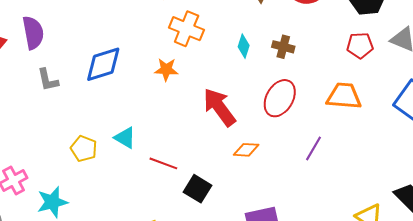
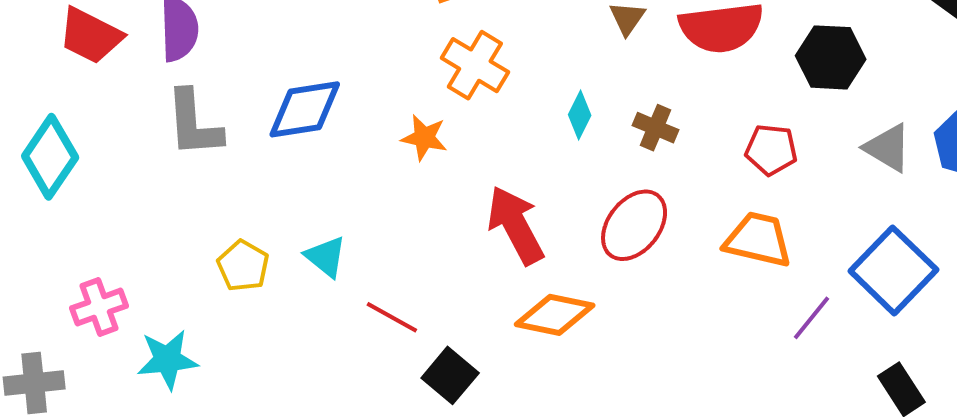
red pentagon: (360, 45) -> (771, 150), moved
gray L-shape: (48, 80) -> (194, 124), size x1.5
purple line: (314, 148) -> (812, 318), moved
orange diamond: (246, 150) -> (555, 315), size x1.5

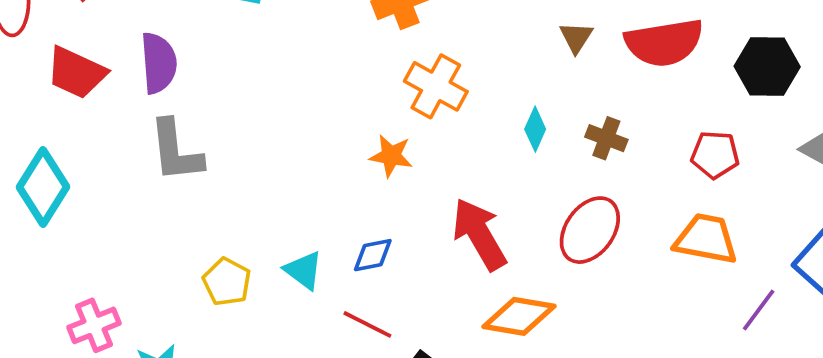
blue diamond: (305, 109) -> (373, 255), moved, size x0.6

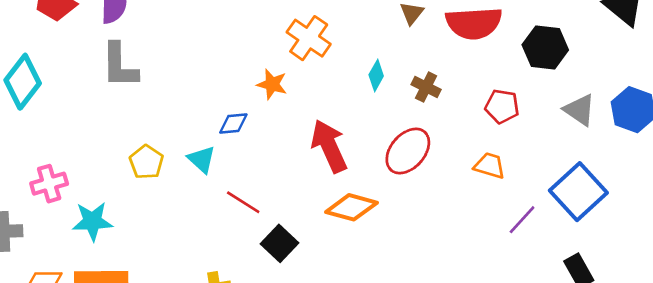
orange trapezoid: (706, 239) -> (490, 166), size x0.7
blue diamond: (373, 255) -> (233, 123), moved

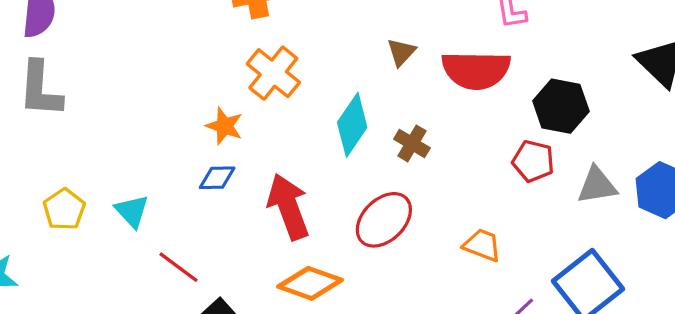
cyan diamond: (376, 75) -> (352, 125), size x1.6
red pentagon: (502, 106) -> (533, 161), moved
gray triangle: (580, 110) -> (597, 185), turned -48
blue diamond: (233, 123) -> (217, 178), moved

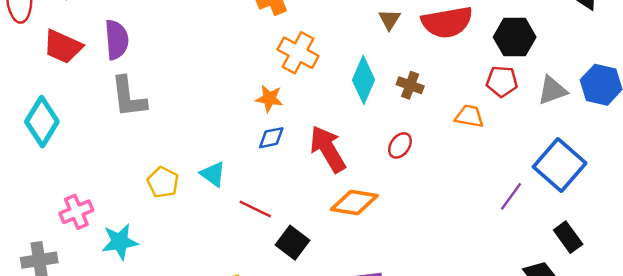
red ellipse: (384, 220) -> (400, 145), size x0.6
orange trapezoid: (482, 245) -> (469, 116), moved

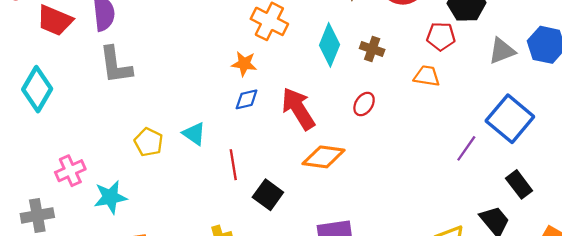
red pentagon: (502, 81) -> (441, 36), moved
red line: (255, 209) -> (233, 165), turned 56

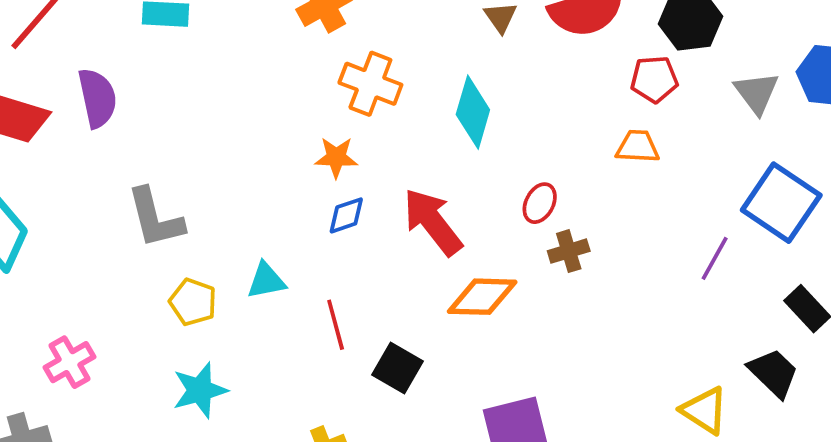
brown cross: (372, 49) -> (569, 251), moved, turned -30
gray triangle: (502, 51) -> (756, 93), turned -40
gray L-shape: (116, 65) -> (155, 218), moved
cyan triangle: (194, 134) -> (266, 281), turned -40
cyan star: (110, 197) -> (200, 390), moved

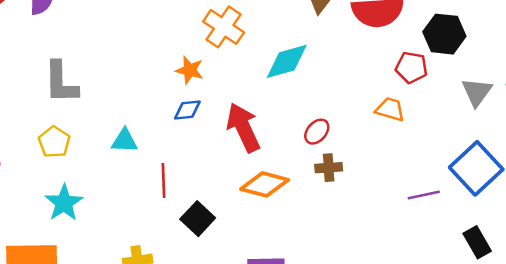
cyan diamond: (473, 112) -> (287, 61), turned 45
purple line: (715, 258) -> (424, 195), turned 36
yellow pentagon: (193, 302) -> (54, 142), moved
cyan star: (200, 390) -> (64, 203), turned -30

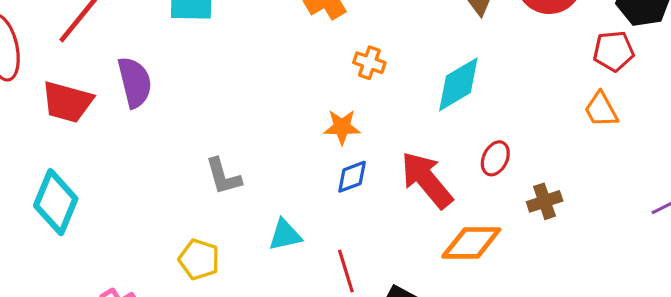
orange cross: (224, 27) -> (369, 63), size x0.6
gray L-shape: (61, 82) -> (223, 176), moved, size x0.7
orange trapezoid: (390, 109) -> (601, 110), turned -120
red ellipse: (317, 132) -> (495, 158), moved

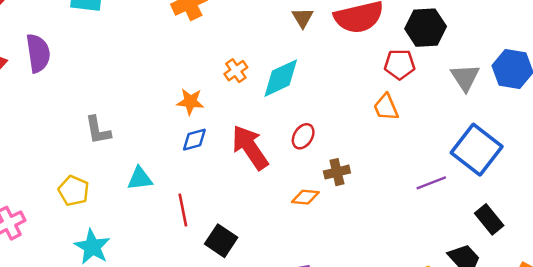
orange cross: (369, 63) -> (236, 71), moved, turned 30
orange diamond: (471, 243) -> (305, 197), moved, size x0.6

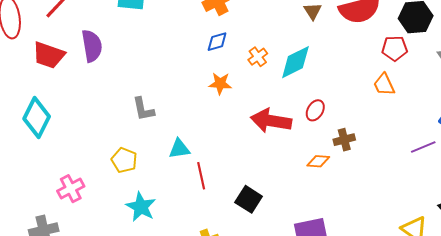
blue diamond: (194, 140) -> (217, 42), moved
red arrow: (250, 147) -> (271, 121), turned -45
red line: (183, 210) -> (201, 176), moved

